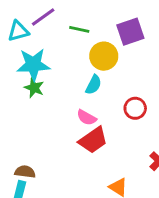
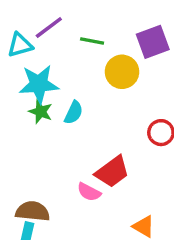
cyan semicircle: (94, 85) -> (74, 113), moved
pink semicircle: (87, 117) -> (89, 192), moved
brown semicircle: (25, 172) -> (33, 211), size x1.4

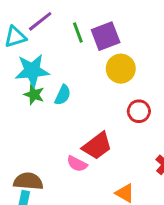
green line: (92, 41) -> (78, 33), turned 60
purple square: (153, 42) -> (106, 36), moved
yellow circle: (122, 72) -> (121, 69), moved

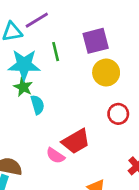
green line: (78, 33) -> (56, 52), moved
cyan semicircle: (63, 95) -> (37, 105), moved, turned -48

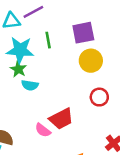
cyan semicircle: (37, 105) -> (30, 85), turned 112

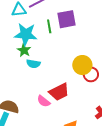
purple square: (83, 33) -> (66, 19), moved
yellow circle: (91, 61) -> (82, 65), moved

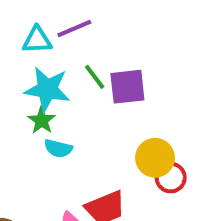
purple square: (66, 19) -> (127, 87), moved
green line: (49, 26) -> (95, 77), turned -32

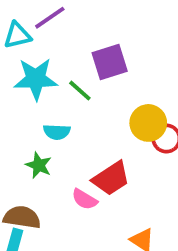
green line: (95, 77) -> (80, 91), moved
green star: (42, 121) -> (39, 165), moved

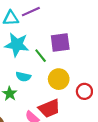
yellow circle: (148, 123) -> (59, 79), moved

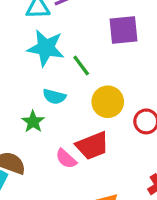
purple square: (60, 43) -> (123, 30), moved

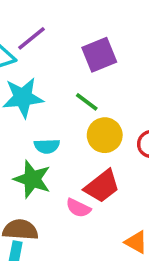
green line: (81, 66) -> (87, 102), moved
green star: (33, 122) -> (32, 179), size x1.5

